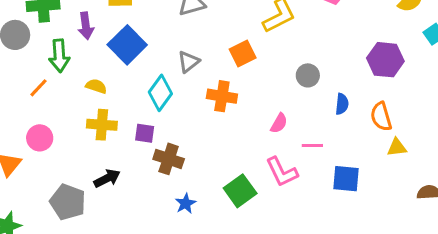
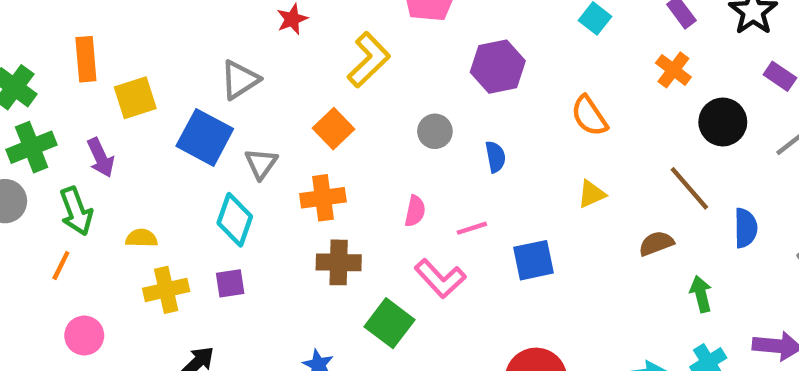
blue square: (127, 45) -> (205, 137), moved
purple hexagon: (385, 60) -> (498, 67), moved
orange semicircle: (381, 117) -> (589, 116), moved
brown cross: (169, 159) -> (339, 262), moved

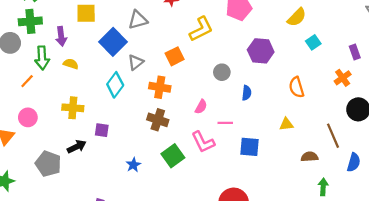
yellow semicircle: (141, 238) -> (71, 64), moved
purple square: (230, 283) -> (102, 130), moved

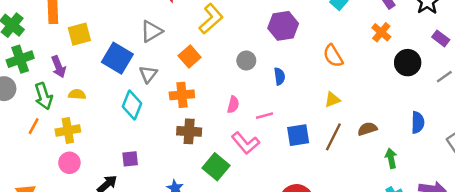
gray triangle: (138, 20) -> (151, 31), moved
yellow cross: (73, 108) -> (68, 131), moved
pink circle: (28, 117) -> (69, 163), moved
brown line: (333, 136) -> (333, 137), moved, turned 65

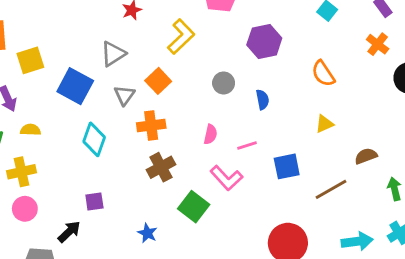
gray triangle: (148, 74) -> (124, 95), moved
brown cross: (189, 131) -> (161, 167), turned -30
brown line: (333, 137) -> (331, 189), moved, turned 36

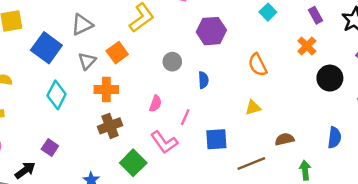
pink line: (247, 146) -> (185, 117), turned -56
purple square: (94, 201) -> (50, 147), turned 35

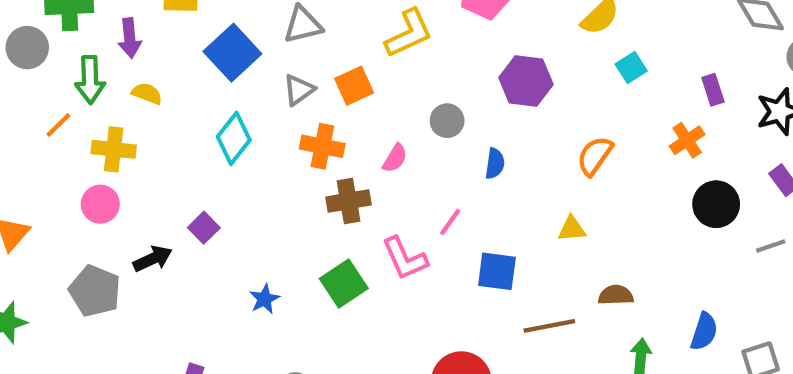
orange semicircle: (258, 65) -> (595, 156), turned 50
pink semicircle: (155, 104) -> (395, 158), moved
brown cross: (110, 126) -> (348, 201), moved
blue semicircle: (334, 138) -> (704, 332), moved

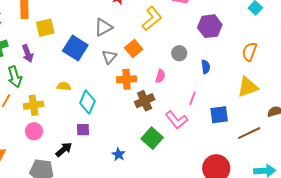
yellow semicircle: (147, 93) -> (64, 86), moved
cyan diamond: (234, 138) -> (87, 102), moved
purple square: (204, 228) -> (83, 130), turned -32
yellow triangle: (572, 229) -> (248, 87), size x1.6

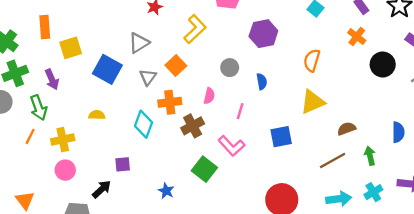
pink line: (193, 98) -> (240, 111), moved
cyan diamond: (87, 102) -> (144, 124), moved
brown line: (249, 133) -> (333, 161), moved

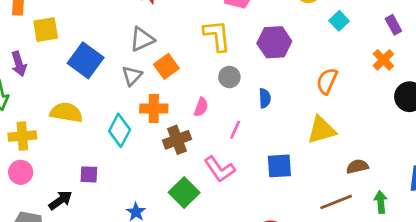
yellow L-shape: (195, 29) -> (217, 36), moved, turned -60
gray triangle: (139, 43) -> (142, 39), moved
yellow semicircle: (97, 115) -> (66, 112), size x1.6

